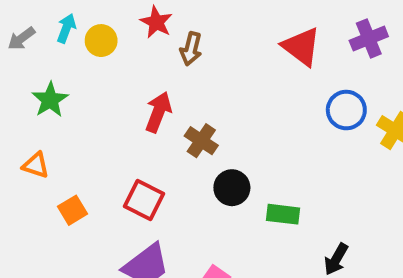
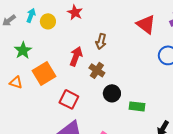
brown arrow: (191, 49) -> (101, 41), moved
orange square: (72, 210) -> (44, 73), moved, size x1.6

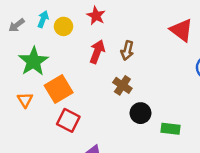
green star: (23, 50) -> (33, 61), size x1.4
red arrow: (76, 56) -> (97, 52), moved
orange triangle: (16, 82) -> (25, 100), turned 40
red square: (69, 99) -> (68, 120), moved

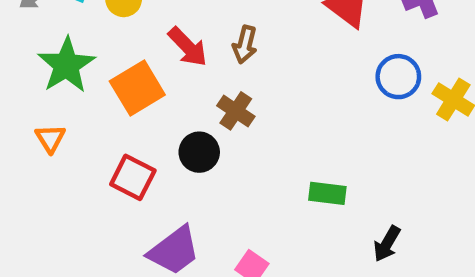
red arrow: (97, 52) -> (188, 47), turned 115
orange square: (59, 89) -> (137, 88), moved
black circle: (141, 113) -> (199, 152), moved

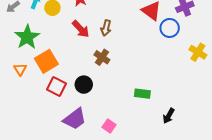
blue circle: (398, 77) -> (170, 28), moved
orange square: (137, 88) -> (46, 61), moved
black circle: (199, 152) -> (84, 85), moved

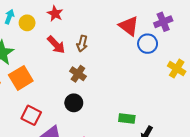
black circle: (84, 85) -> (74, 103), moved
red square: (56, 87) -> (31, 115), moved
green rectangle: (142, 94) -> (127, 118), moved

